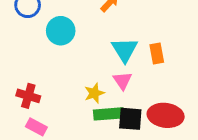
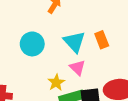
cyan circle: (61, 31) -> (32, 44), moved

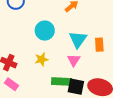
yellow star: (56, 82) -> (41, 59), moved

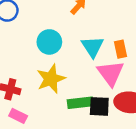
yellow star: (41, 59) -> (51, 79), size x1.6
pink triangle: (74, 60) -> (111, 73), moved, size x1.6

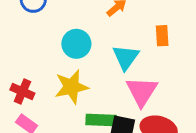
orange rectangle: (121, 49) -> (162, 36), moved

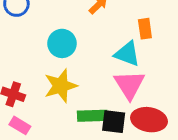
cyan triangle: (126, 57) -> (127, 54), moved, turned -40

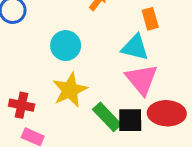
green rectangle: (92, 116) -> (107, 117), turned 56

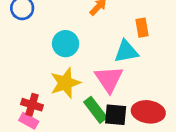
cyan triangle: (135, 47) -> (126, 51), turned -30
pink triangle: (142, 79) -> (109, 79), moved
red cross: (22, 105) -> (32, 105), moved

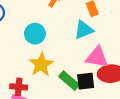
pink triangle: (109, 79) -> (97, 57), moved, turned -35

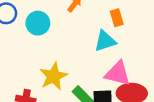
cyan circle: (35, 34) -> (38, 23), moved

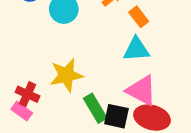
orange rectangle: (117, 18) -> (139, 17), moved, turned -35

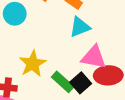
black square: (116, 116) -> (81, 83), turned -36

